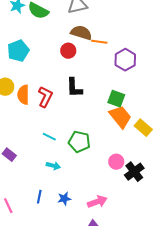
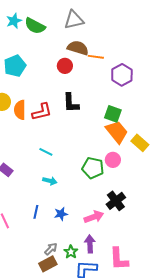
red L-shape: (45, 97) -> (42, 112), turned 50
green pentagon: (79, 142) -> (93, 168), moved
pink circle: (116, 162) -> (113, 160), moved
black cross: (134, 172) -> (116, 201), moved

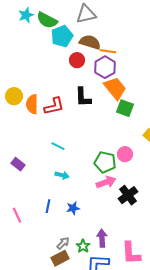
cyan pentagon: (15, 66) -> (62, 36), moved
purple hexagon: (122, 75) -> (105, 67), moved
orange trapezoid: (117, 132) -> (115, 88), moved
pink arrow: (94, 217) -> (106, 182), moved

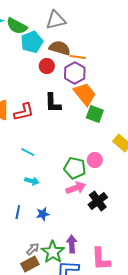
green star: (83, 246) -> (53, 252), size x1.6

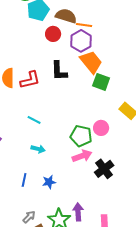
gray arrow: (33, 249) -> (29, 217), moved

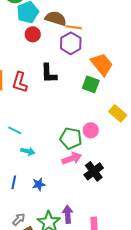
red circle: (53, 34) -> (33, 34), moved
orange trapezoid: (91, 62) -> (102, 64), moved
red L-shape: (30, 80) -> (20, 82), turned 120
cyan line: (34, 120) -> (15, 130), moved

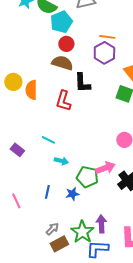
brown semicircle: (56, 18) -> (62, 63), moved
red L-shape: (20, 82) -> (63, 101), moved
green pentagon: (71, 138) -> (87, 177), moved

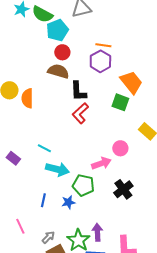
red L-shape: (63, 101) -> (80, 113), moved, turned 30
cyan arrow: (61, 161) -> (57, 169), size x1.6
pink arrow: (105, 168) -> (101, 163), moved
pink line: (16, 201) -> (20, 226), moved

